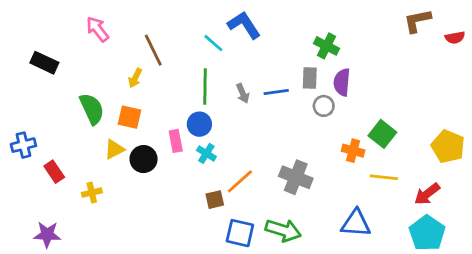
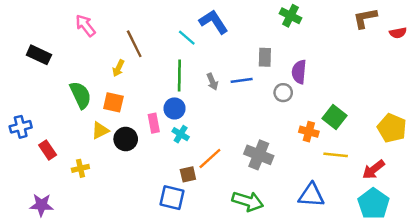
green cross: (327, 46) -> (291, 16), moved
gray rectangle: (310, 78) -> (265, 57), moved
blue square: (240, 233) -> (172, 198), moved

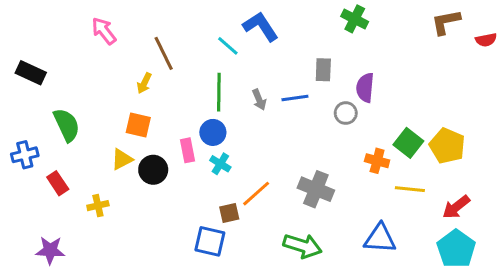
black rectangle: (39, 55) -> (31, 73), moved
green semicircle: (80, 95) -> (67, 125), moved
yellow pentagon: (392, 128) -> (447, 146), moved

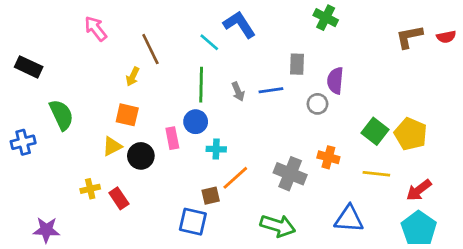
brown L-shape: (446, 22) -> (409, 37), moved
orange cross: (377, 161) -> (328, 157), moved
cyan cross: (220, 164) -> (216, 149), moved, turned -30
red rectangle: (58, 183) -> (119, 198), moved

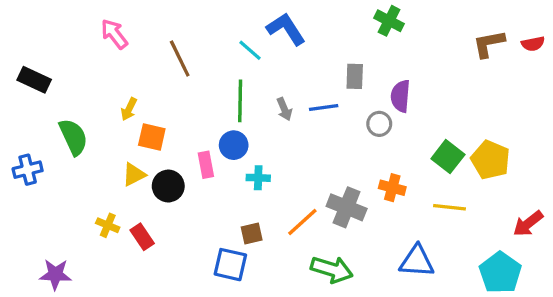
yellow arrow: (133, 76) -> (129, 109), moved
orange line: (235, 178) -> (302, 222), moved
yellow cross: (90, 189) -> (108, 225), turned 36
red arrow: (419, 190) -> (528, 224), moved

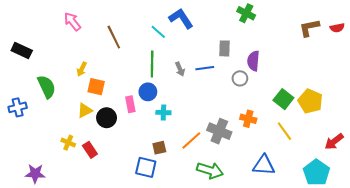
yellow line: (450, 207) -> (284, 131), turned 48

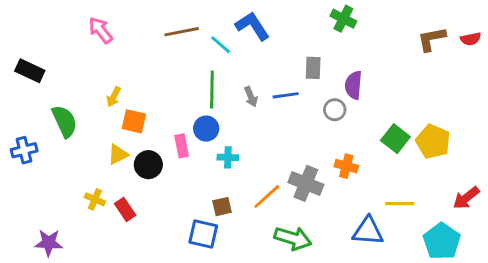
brown line: (114, 37) -> (182, 32), moved, turned -75
yellow line: (284, 131) -> (400, 204), moved, turned -54

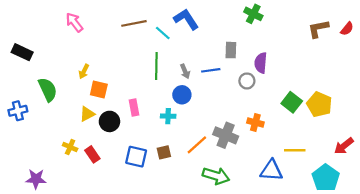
red semicircle: (471, 39) -> (347, 29), turned -40
blue circle: (206, 129) -> (182, 95), moved
blue square: (203, 234) -> (136, 157), moved

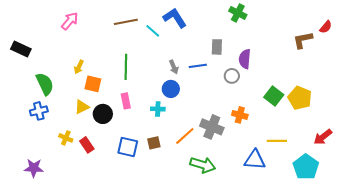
pink arrow: (74, 22) -> (70, 21), turned 78
brown L-shape: (318, 29) -> (303, 40), moved
green line: (156, 66) -> (126, 67), moved
blue cross: (18, 111) -> (39, 111), moved

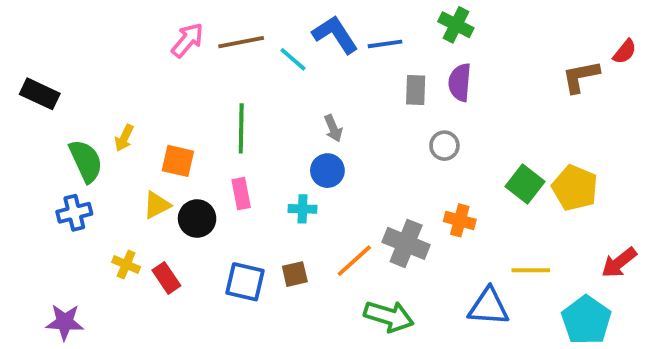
pink arrow: (70, 21) -> (187, 40), moved
purple semicircle: (245, 59) -> (460, 82), moved
blue line: (198, 66) -> (385, 44), moved
yellow arrow: (79, 67) -> (124, 138), moved

